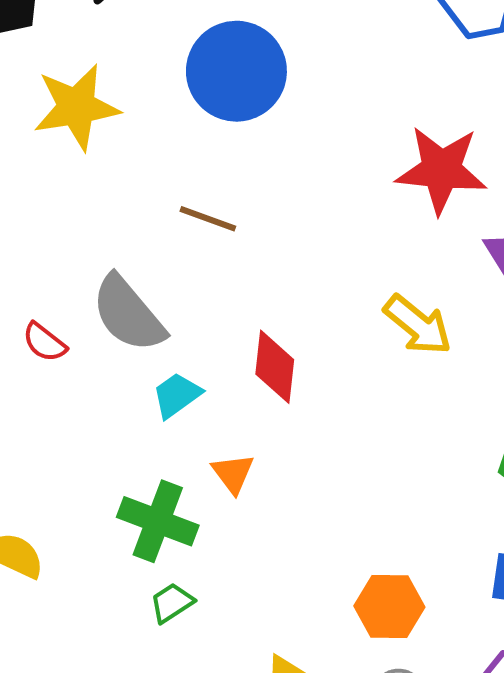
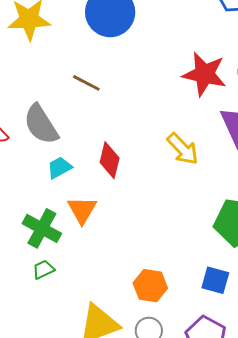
orange triangle: (233, 473) -> (82, 210), size x1.4

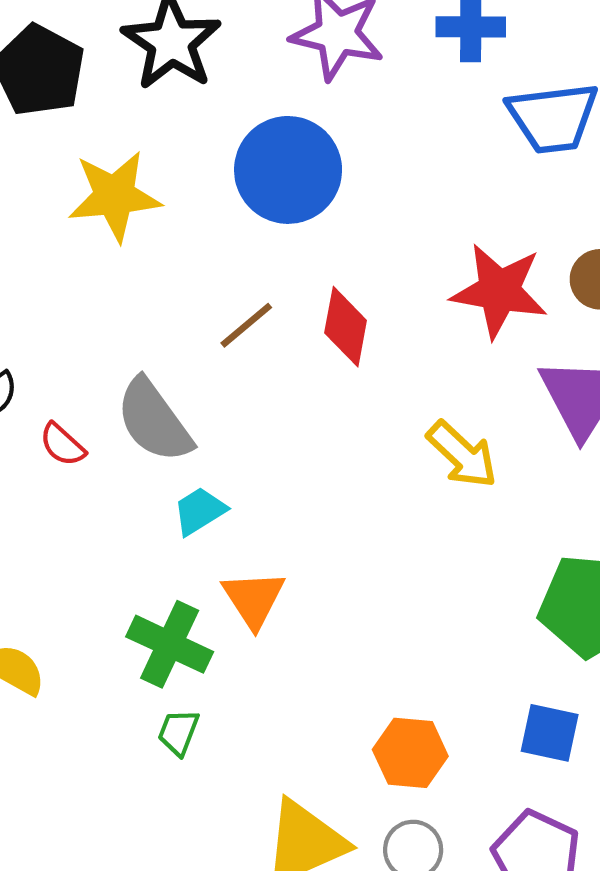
brown line: (86, 83) -> (246, 325), turned -64
red diamond: (110, 160) -> (346, 327), moved
green trapezoid: (43, 269) -> (178, 732), turned -40

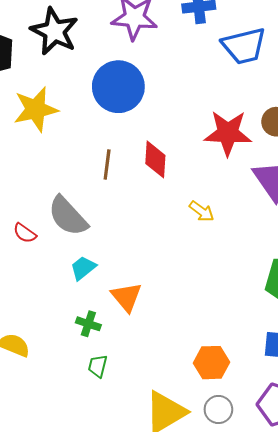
brown line: (246, 325) -> (107, 164), turned -36
yellow arrow: (462, 455) -> (202, 211), moved, size x0.7
cyan trapezoid: (200, 511) -> (83, 268), moved
green cross: (170, 644) -> (88, 324), size x0.6

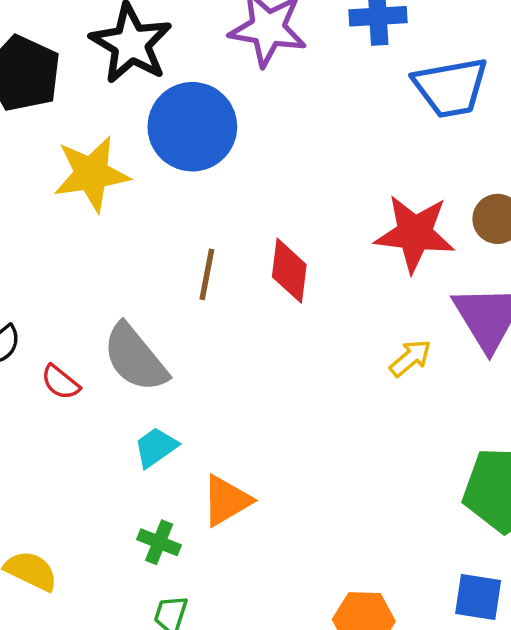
blue circle: (118, 87) -> (192, 127), moved
yellow arrow: (202, 211) -> (410, 358), moved, turned -80
orange triangle: (127, 297) -> (226, 501), turned 36

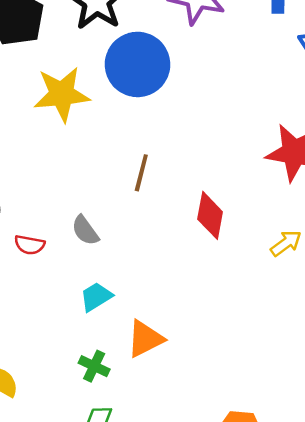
red diamond: (289, 271) -> (210, 215), moved
gray semicircle: (135, 358) -> (85, 230), size x0.6
red semicircle: (60, 382) -> (30, 245), turned -32

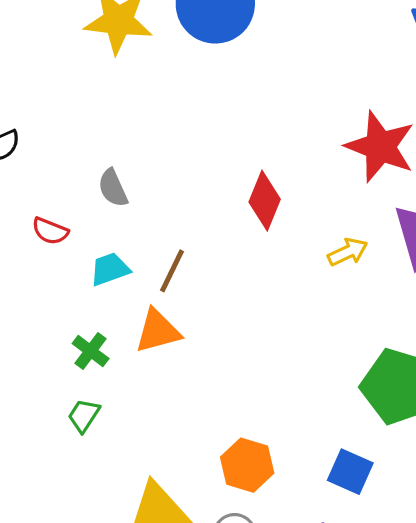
brown line: (141, 173) -> (172, 271), moved
red semicircle: (30, 245) -> (50, 231), moved

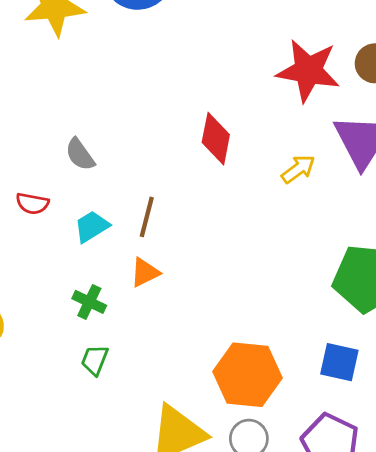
orange triangle: (158, 331) -> (145, 273), size x0.7
orange hexagon: (247, 465) -> (247, 375), size x1.4

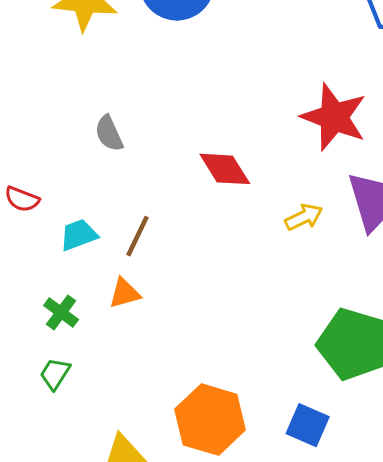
red diamond: (216, 139) -> (225, 169), turned -54
gray semicircle: (80, 154) -> (109, 133), moved

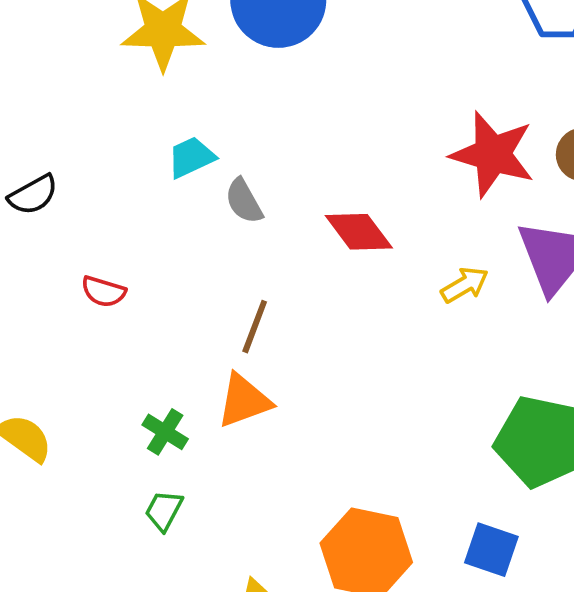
gray semicircle: (109, 133) -> (244, 201), moved
cyan trapezoid: (79, 235) -> (191, 157), moved
orange triangle: (124, 293) -> (244, 401), size x1.4

